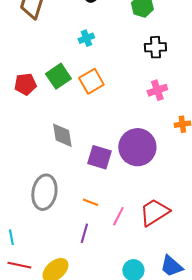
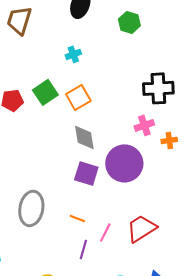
black cross: (155, 47) -> (158, 88), moved, size x1.4
pink cross: (157, 90) -> (144, 125), moved
gray diamond: (62, 135) -> (84, 137), moved
purple line: (84, 233) -> (83, 249), moved

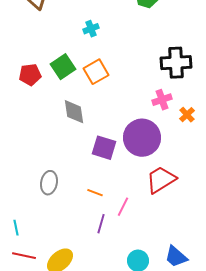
gray diamond: (84, 137) -> (74, 112), moved
orange cross: (169, 140) -> (187, 115), turned -35
gray ellipse: (31, 208) -> (49, 183), size x0.7
red trapezoid: (141, 228) -> (161, 180), moved

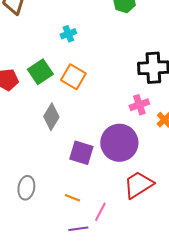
orange square: (96, 72) -> (73, 77), turned -30
gray diamond: (74, 112) -> (51, 117), turned 40
purple line: (101, 224) -> (78, 229), turned 66

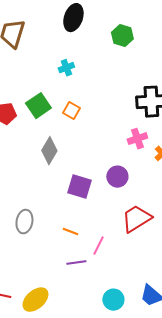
orange square: (73, 77) -> (71, 111), size x0.7
purple circle: (119, 143) -> (117, 177), size x0.6

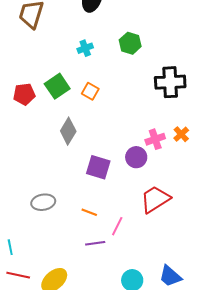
green hexagon: (122, 36) -> (130, 43), moved
pink cross: (137, 139) -> (155, 139), moved
gray ellipse: (24, 222) -> (43, 202), turned 70

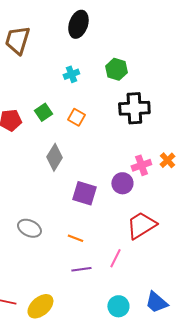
black cross: (170, 82) -> (134, 108), moved
green square: (57, 86) -> (43, 112), size x0.7
gray ellipse: (43, 202) -> (29, 228), turned 35
pink line: (117, 226) -> (115, 258), moved

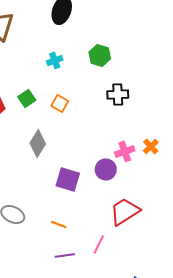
black cross: (134, 108) -> (118, 94), size x0.7

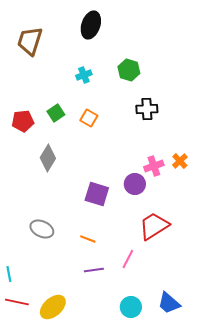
gray diamond: (38, 143) -> (48, 158), moved

